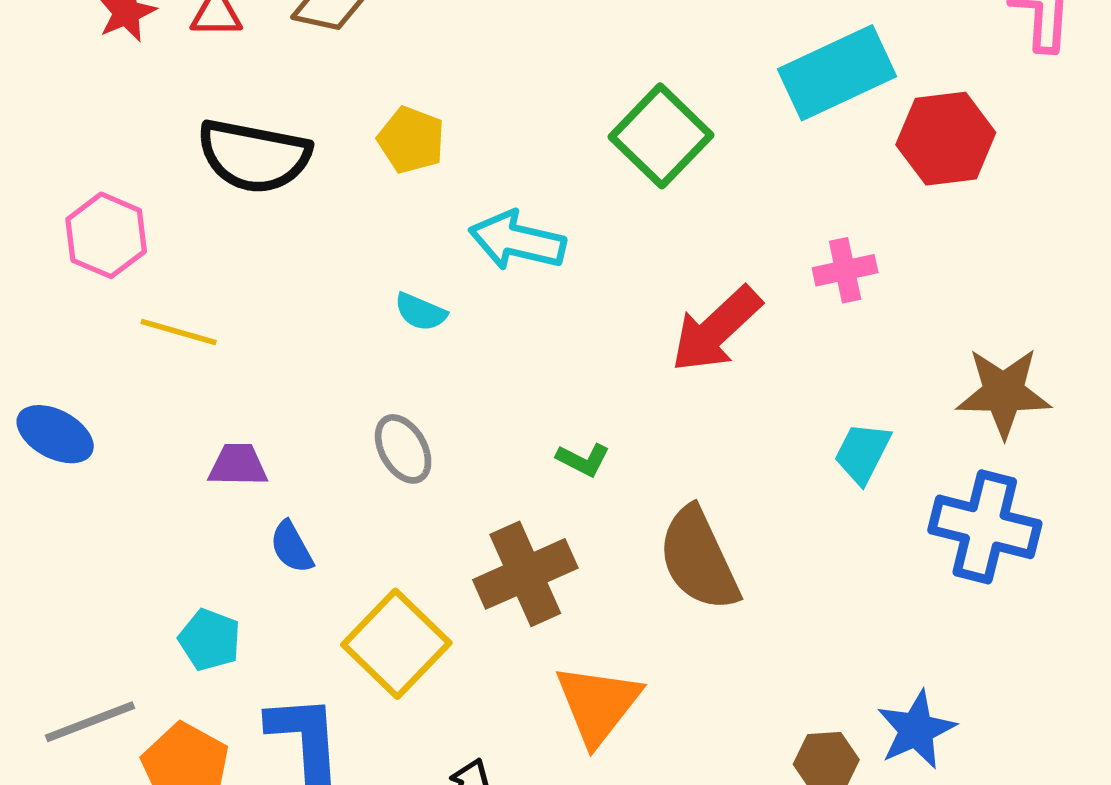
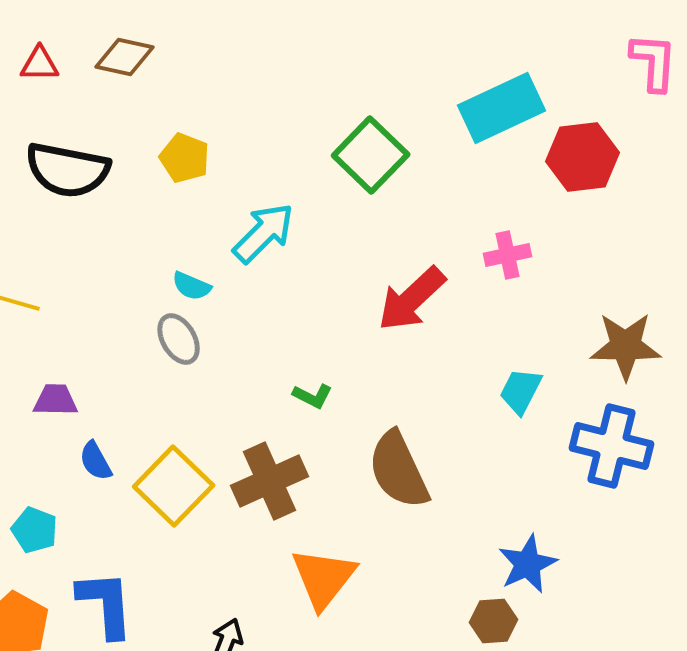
cyan arrow: (517, 241) -> (264, 233), turned 122
gray ellipse: (403, 449) -> (179, 339), moved
yellow square: (396, 644) -> (174, 486), moved
blue star: (916, 730) -> (528, 564), moved

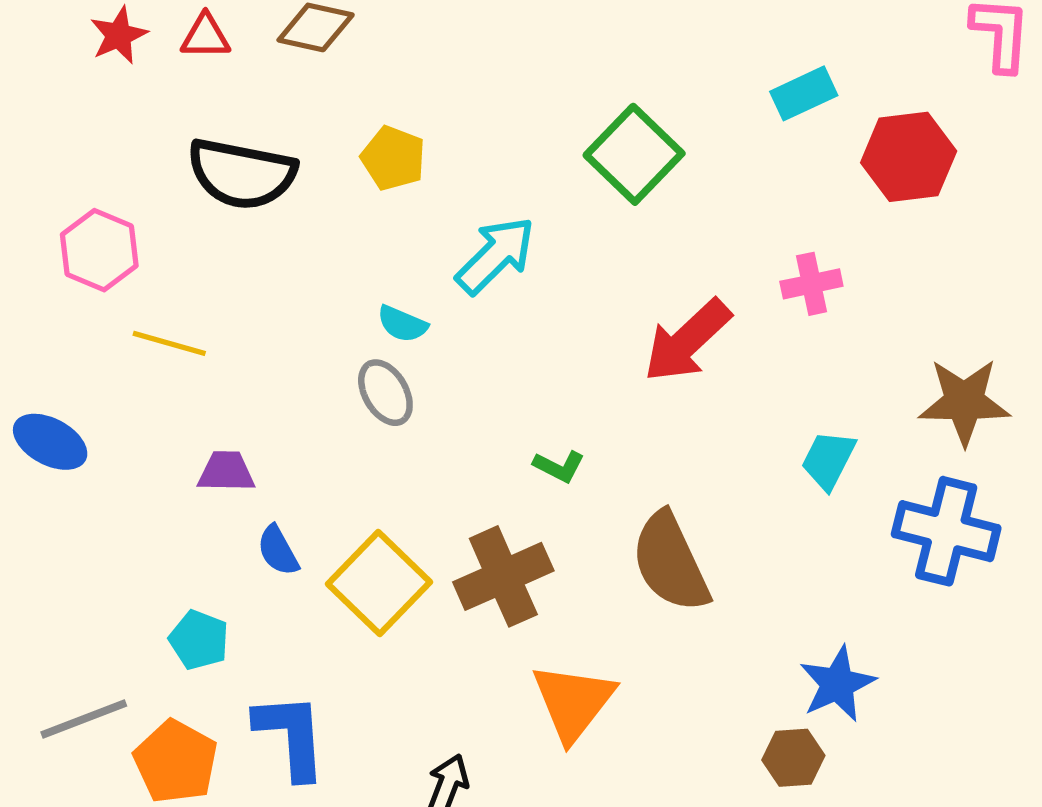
cyan rectangle: (502, 108) -> (804, 93), size x0.6

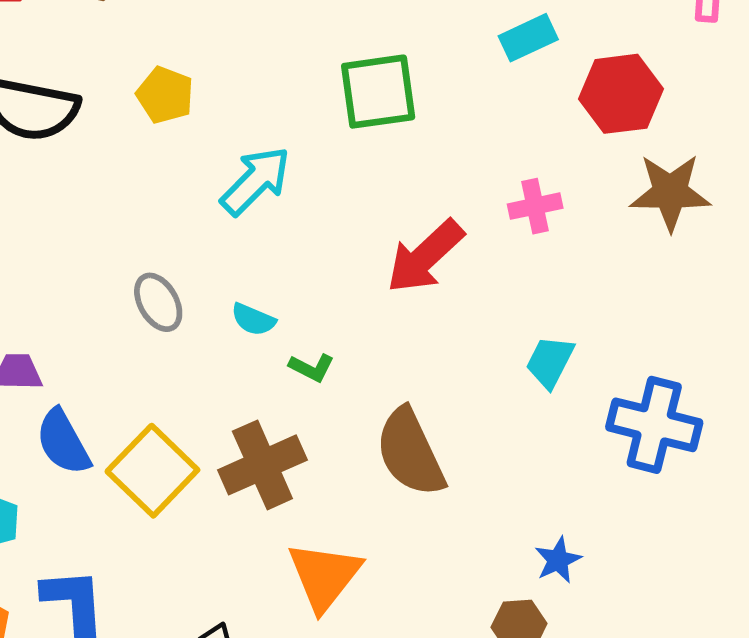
green square: (634, 154) -> (378, 92), turned 38
cyan semicircle: (402, 324) -> (253, 319), moved
brown star: (964, 402) -> (670, 192), moved
blue semicircle: (278, 551) -> (63, 442), size x1.5
blue star: (837, 684) -> (558, 560), size x0.7

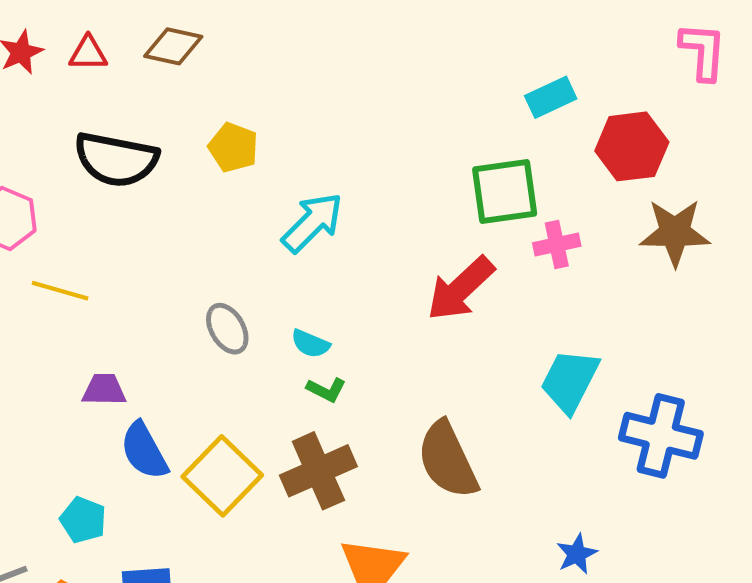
green square: (378, 92) -> (505, 191), moved
cyan trapezoid: (550, 362) -> (570, 381), size x1.4
green L-shape: (312, 368) -> (326, 390), moved

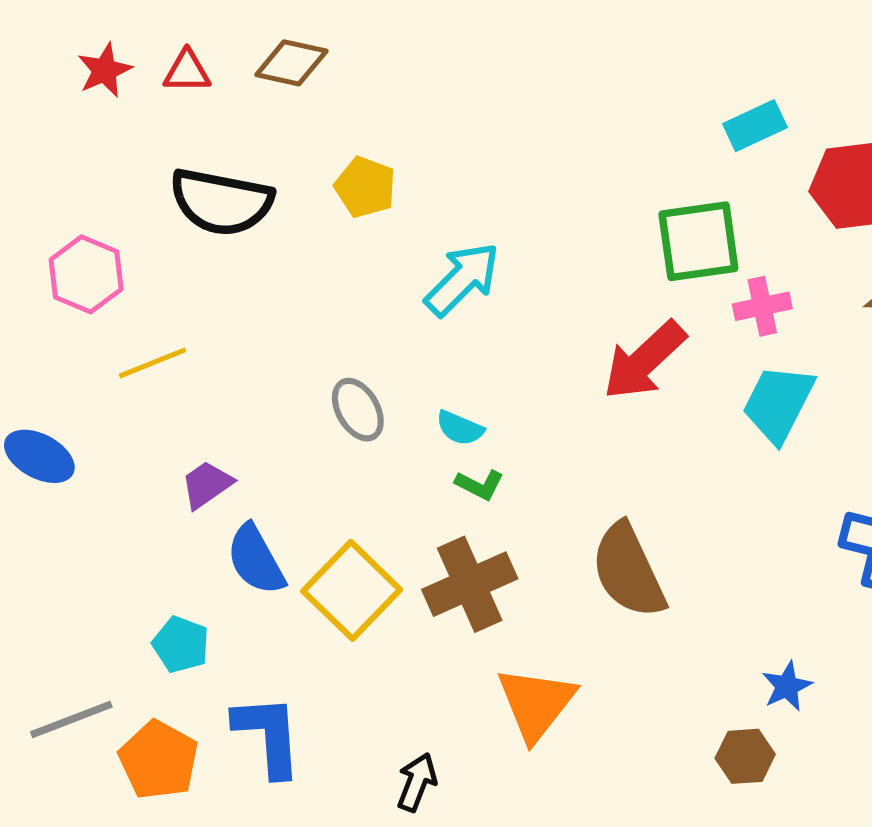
yellow line: (60, 291) -> (152, 363), turned -38
cyan trapezoid: (570, 381) -> (778, 403), moved
purple trapezoid: (104, 390) -> (207, 485), turned -36

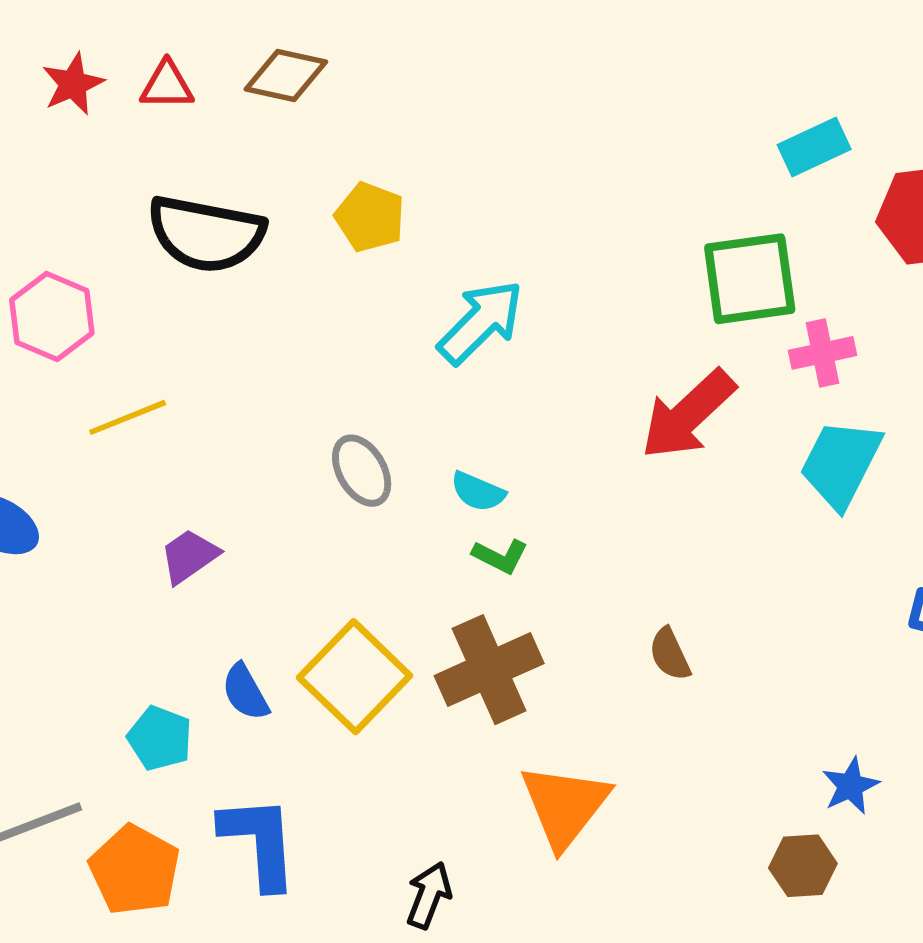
blue semicircle: (256, 560) -> (245, 692), moved, size x0.7
brown semicircle: (628, 571) -> (670, 654), size x0.5

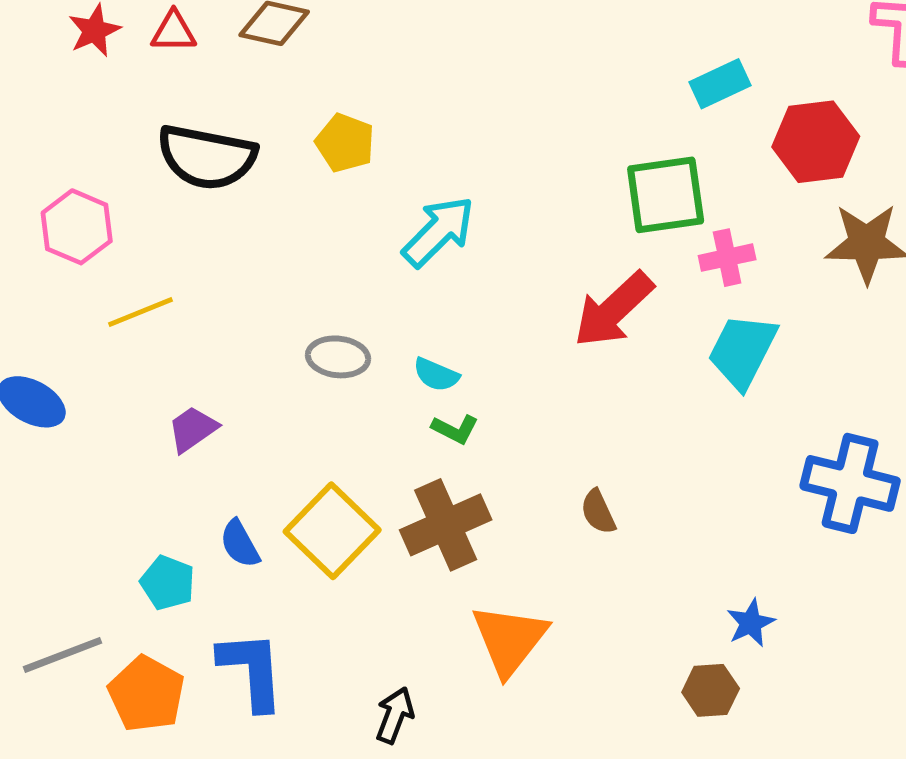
gray ellipse: (362, 471) -> (338, 357), turned -54

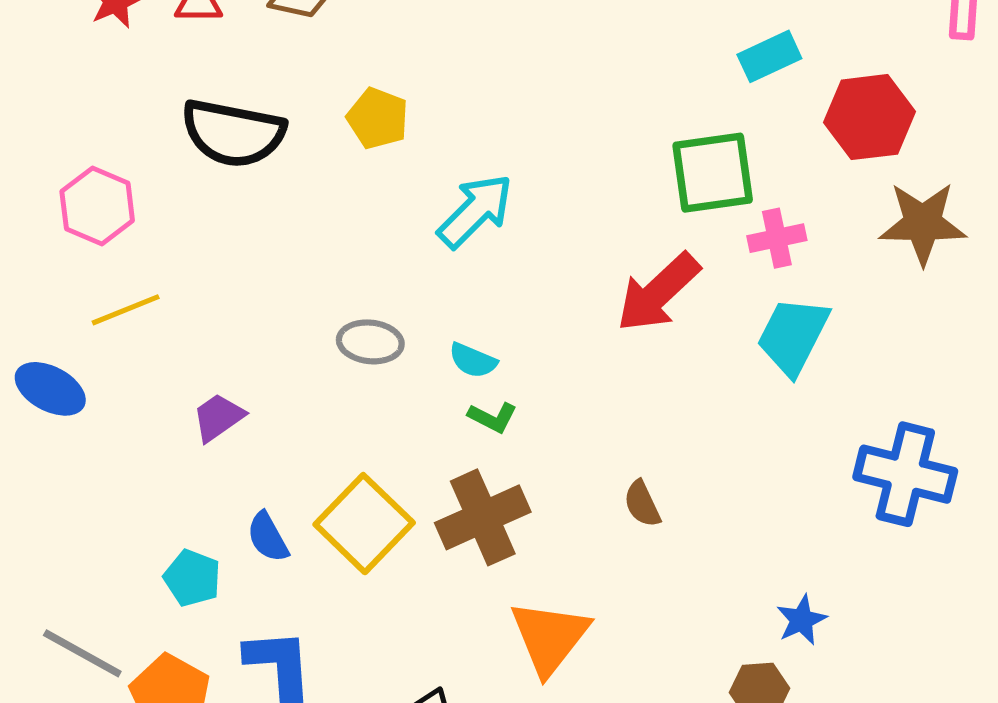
yellow line: (140, 312) -> (126, 310), moved
gray line: (62, 655) -> (82, 653), turned 50

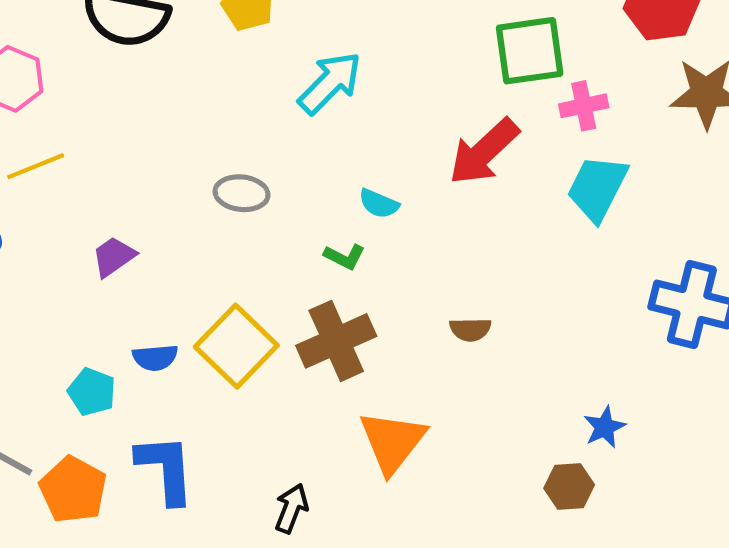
cyan semicircle: (473, 360) -> (379, 204), moved
brown semicircle: (642, 504) -> (470, 329), turned -66
blue semicircle: (268, 537) -> (155, 358), turned -66

